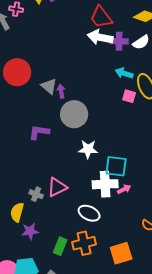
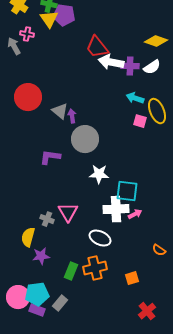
red trapezoid: (101, 17) -> (97, 47), moved
pink triangle: (57, 187) -> (68, 212), turned -35
orange square: (121, 253) -> (132, 278), size x0.6

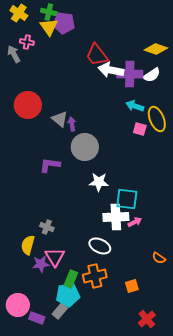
purple cross: (130, 66) -> (130, 74), size x1.4
pink triangle: (68, 212) -> (55, 257), moved
cyan pentagon: (37, 294) -> (68, 295), moved

